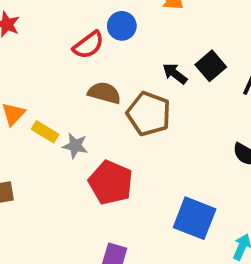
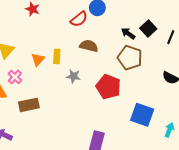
brown pentagon: (149, 114) -> (130, 58), moved
yellow rectangle: (45, 132) -> (57, 56), moved, turned 64
red pentagon: (111, 182) -> (108, 87), moved

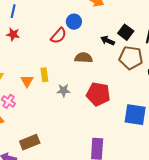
brown semicircle: (89, 46) -> (84, 58), moved
brown pentagon: (130, 58) -> (131, 58), moved
brown rectangle: (29, 105) -> (30, 142), moved

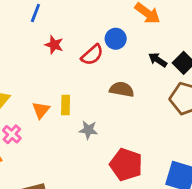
red star: (13, 34) -> (54, 45), moved
black arrow: (108, 41) -> (158, 60), moved
red pentagon: (98, 94) -> (126, 165), moved

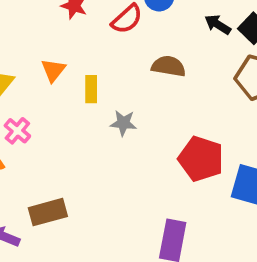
orange triangle: (41, 110) -> (53, 70), moved
red pentagon: (126, 165) -> (201, 159), moved

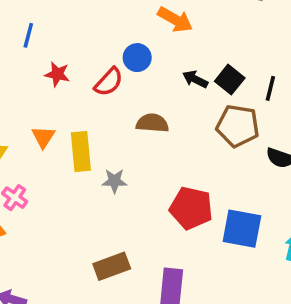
yellow rectangle: (91, 89) -> (81, 152), size x1.5
brown rectangle: (48, 212) -> (112, 266), moved

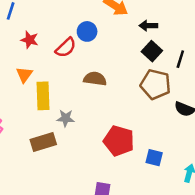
black arrow: (195, 79) -> (148, 26), moved, turned -30
orange triangle: (43, 137) -> (24, 75), moved
blue square: (242, 229) -> (154, 158), size x0.6
brown rectangle: (112, 266) -> (43, 142), moved

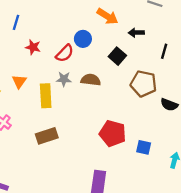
black square: (152, 51) -> (117, 56), moved
black line: (180, 59) -> (164, 51), moved
orange triangle: (24, 75) -> (19, 81), moved
gray star: (66, 118) -> (64, 79), moved

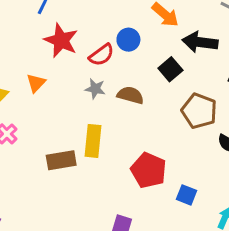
black arrow: (136, 33) -> (200, 42), size x1.6
red star: (33, 47) -> (61, 40), size x1.6
yellow rectangle: (46, 96) -> (93, 141), moved

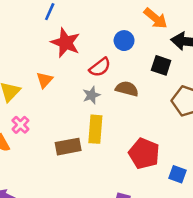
red semicircle: (101, 55) -> (100, 67), moved
black square: (170, 69) -> (161, 65), turned -30
gray star: (95, 89) -> (91, 95), moved, turned -30

